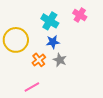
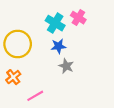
pink cross: (80, 15) -> (78, 18), moved
orange cross: (39, 60) -> (13, 77), moved

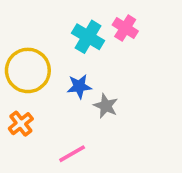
blue star: (58, 46) -> (79, 86), moved
pink line: (35, 96) -> (72, 154), moved

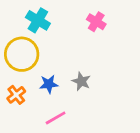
cyan cross: (88, 37) -> (38, 20), moved
blue star: (79, 86) -> (49, 84), moved

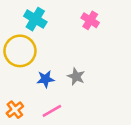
orange cross: (16, 95) -> (15, 110), moved

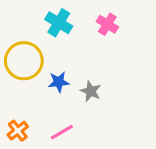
cyan cross: (35, 19) -> (59, 23), moved
blue star: (45, 79) -> (59, 82), moved

